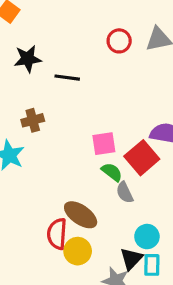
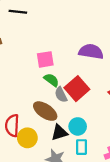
red square: (142, 158) -> (77, 89), moved
brown ellipse: (81, 215) -> (45, 111), moved
black triangle: (131, 259) -> (59, 133), moved, turned 30

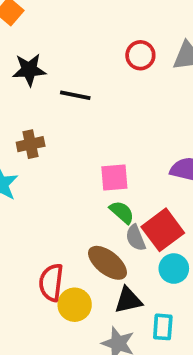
cyan circle: (78, 126) -> (174, 269), moved

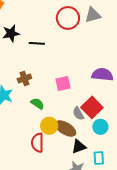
red circle: (140, 55) -> (68, 18), size x1.5
brown cross: (31, 144) -> (24, 79), moved
green semicircle: (122, 212) -> (37, 104), moved
yellow circle: (75, 305) -> (49, 126), moved

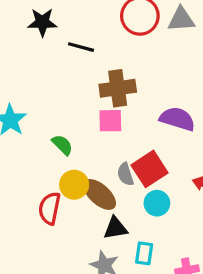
brown cross: (24, 79) -> (118, 88), moved, size x1.5

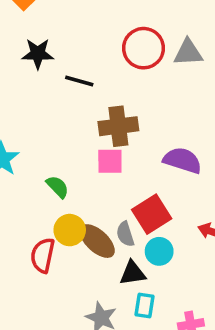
gray semicircle: (125, 174) -> (125, 234), moved
black triangle: (115, 228) -> (133, 273), moved

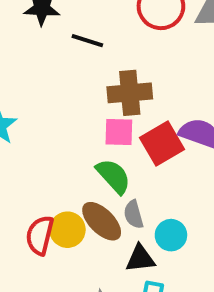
green semicircle: (58, 187) -> (113, 176), moved, size x1.4
red square: (152, 214) -> (162, 143), moved
yellow circle: (70, 230) -> (67, 230), moved

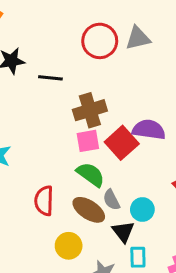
yellow circle: (67, 230) -> (69, 246), moved
red semicircle: (40, 235) -> (44, 201), moved
black triangle: (140, 259) -> (123, 232), turned -50

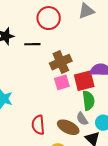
red circle: (100, 41) -> (49, 18), moved
red square: (122, 143) -> (84, 81), turned 35
green semicircle: (91, 175) -> (88, 101), moved, turned 54

